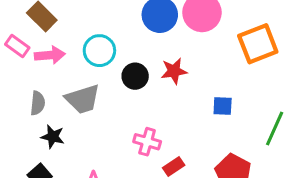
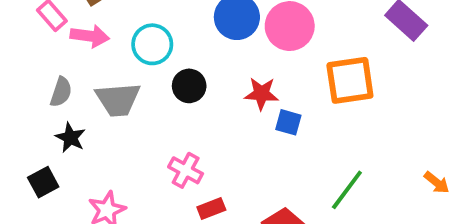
red star: (174, 71) -> (261, 94), moved
blue square: (223, 106) -> (288, 122), moved

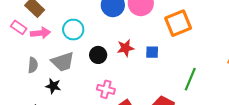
black circle: (189, 86) -> (98, 55), moved
red star: (261, 94) -> (126, 48), moved
black star: (70, 138) -> (53, 86), moved

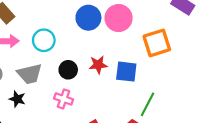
blue square: (152, 52) -> (126, 72), size x1.5
green line: (190, 79) -> (148, 104), moved
pink cross: (106, 89) -> (64, 99), moved

